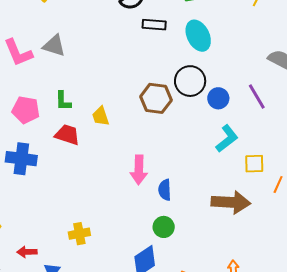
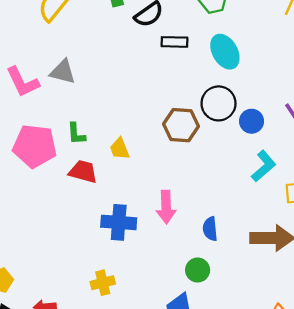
pink pentagon: (26, 110) -> (35, 146), size x1.4
blue cross: (21, 159) -> (119, 222), moved
blue semicircle: (165, 190) -> (210, 229), moved

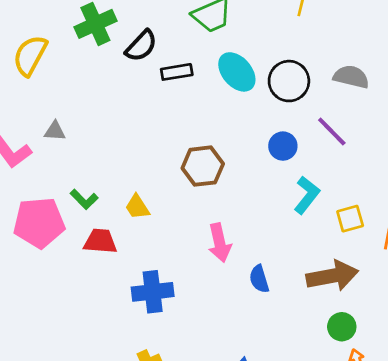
gray triangle: (63, 72) -> (55, 131), size x0.7
black circle: (219, 103) -> (289, 81), moved
green L-shape: (76, 134) -> (84, 199), turned -30
pink arrow: (166, 207) -> (220, 243), moved
green circle: (198, 270) -> (342, 327), moved

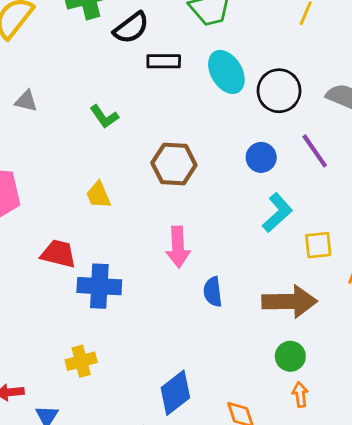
green L-shape: (84, 199) -> (104, 117), moved
red trapezoid: (100, 241) -> (58, 254), moved

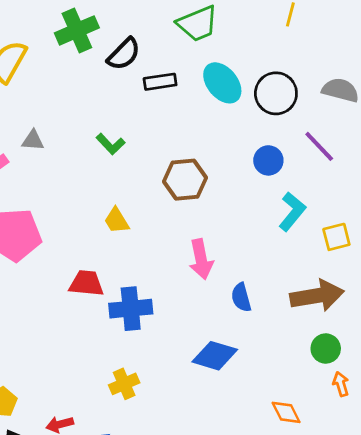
blue diamond: (175, 393) -> (215, 356), moved, turned 63

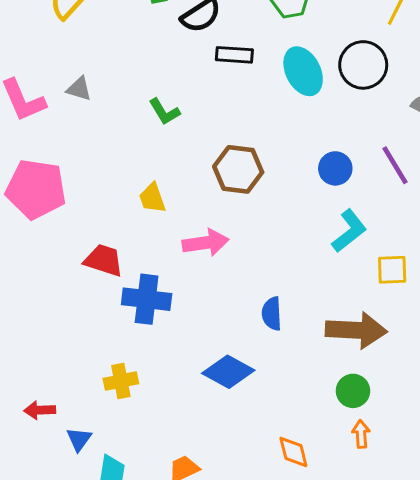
black circle: (276, 93) -> (363, 65), moved
pink arrow: (201, 259) -> (206, 243), moved, turned -99

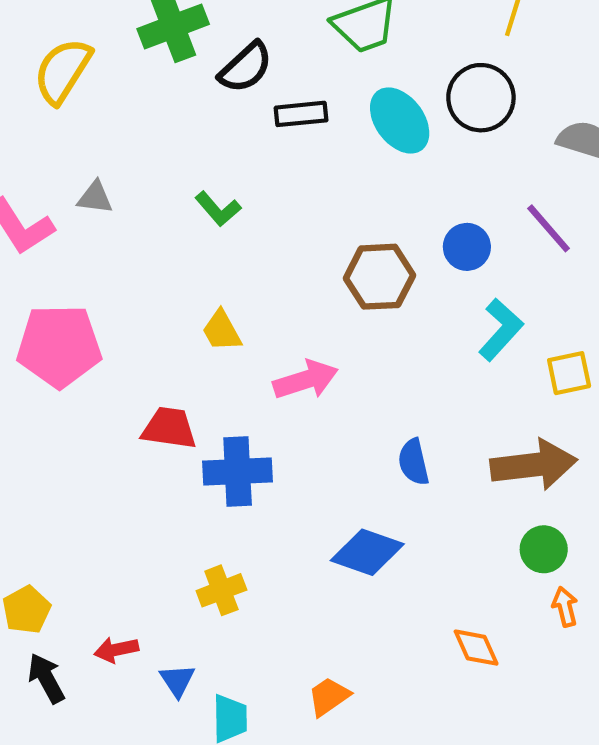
brown hexagon: (238, 169) -> (379, 277), moved

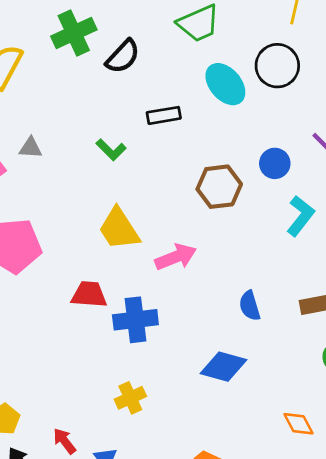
black rectangle: (301, 114) -> (164, 115), moved
yellow trapezoid: (222, 331) -> (119, 229), size x1.6
red arrow: (116, 650) -> (65, 441), turned 68

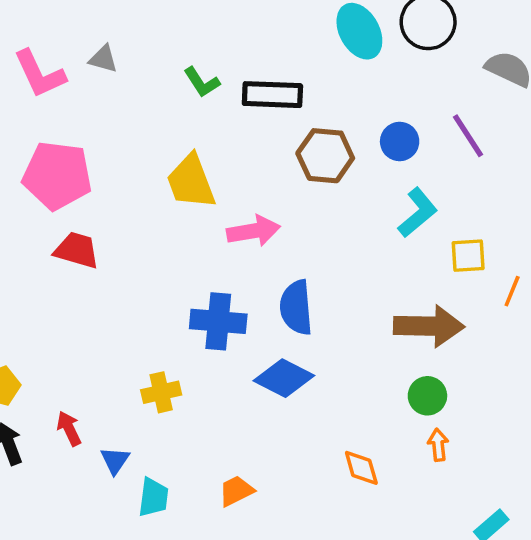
black rectangle: (164, 115) -> (272, 95), moved, size x1.4
red trapezoid: (89, 295) -> (77, 250), moved
blue semicircle: (250, 306) -> (296, 307), moved, size x1.4
blue cross: (135, 320) -> (218, 321), moved

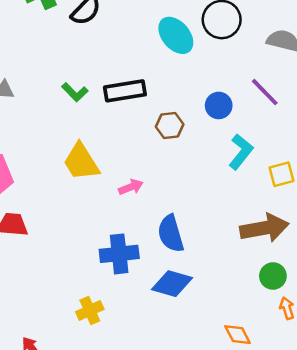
brown hexagon: (325, 156) -> (170, 126), size x0.7
pink arrow: (253, 231) -> (131, 187), size x0.7

